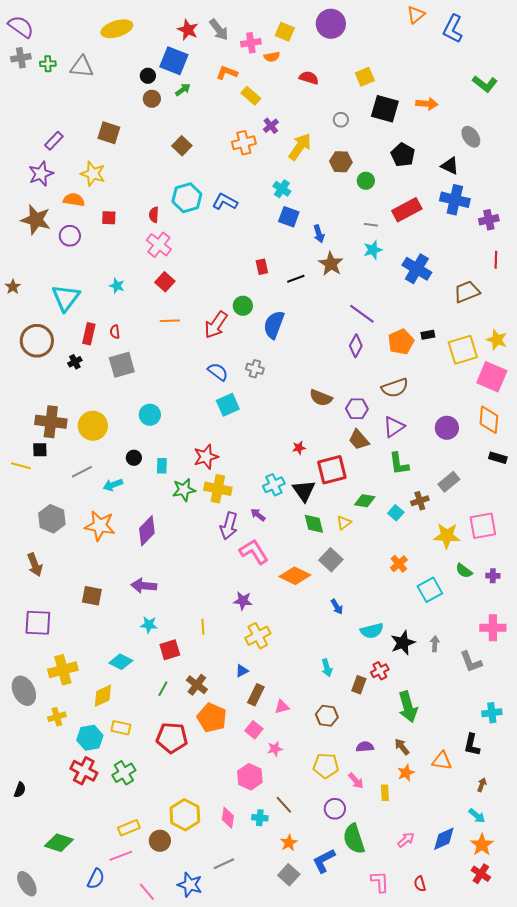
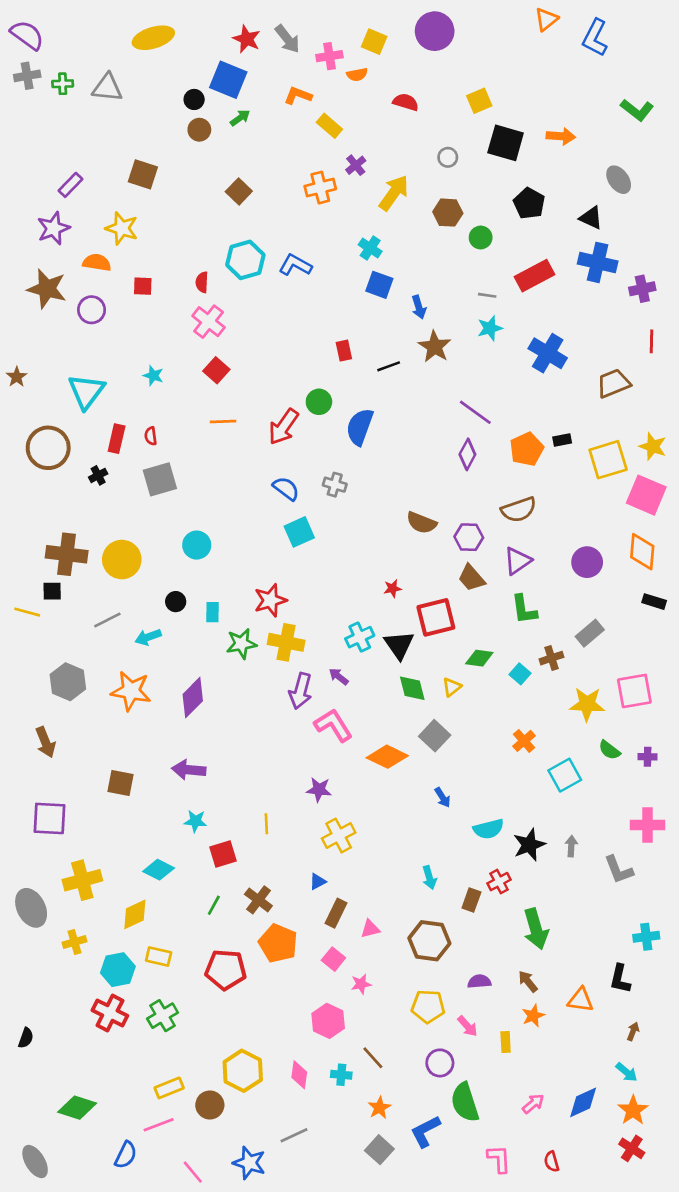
brown hexagon: (327, 716) -> (429, 941), size x1.4

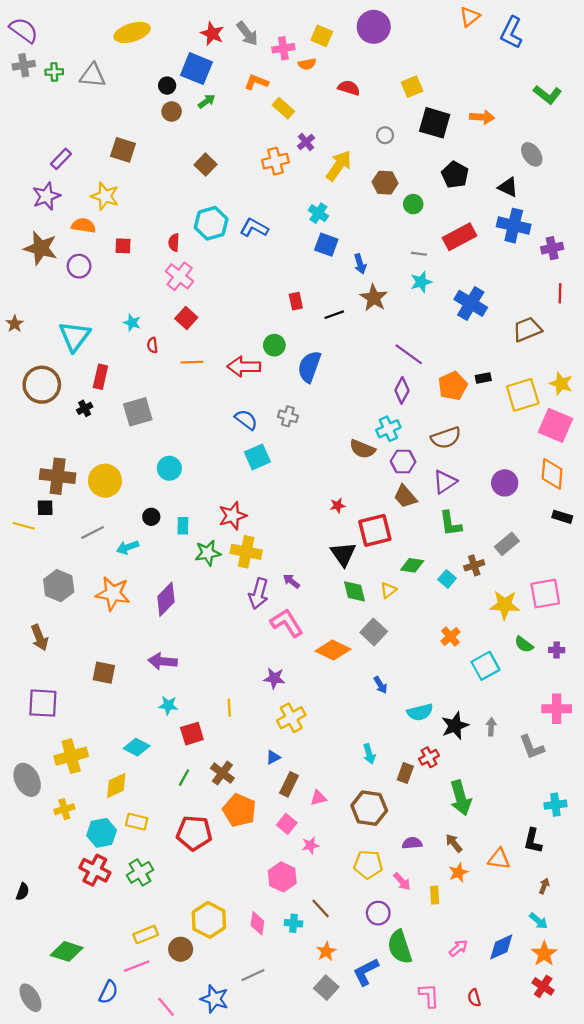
red arrow: (283, 427) -> (244, 367), turned 56
red semicircle: (151, 436) -> (152, 345), moved
cyan cross: (360, 637) -> (388, 429), moved

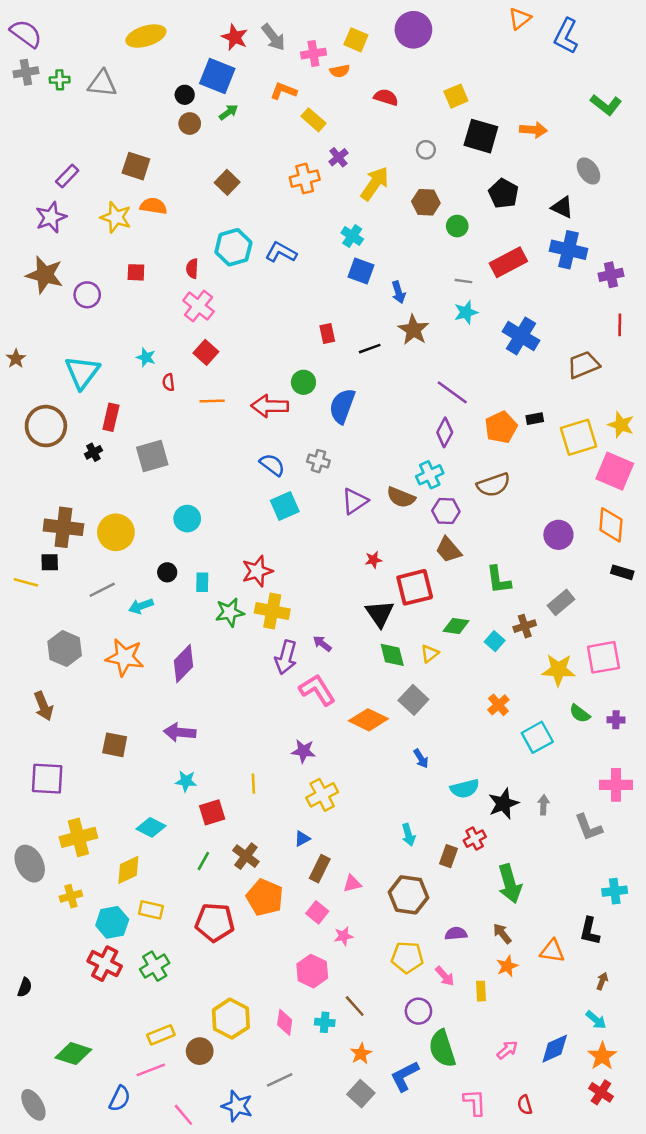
orange semicircle: (84, 226) -> (153, 206), moved
purple triangle: (445, 482) -> (355, 501), moved

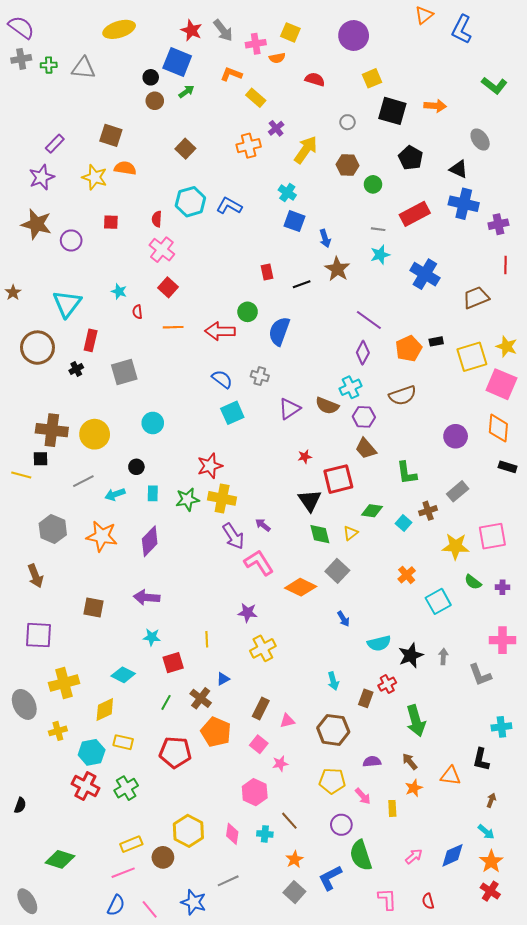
purple circle: (413, 30) -> (354, 36), moved
cyan rectangle: (202, 582) -> (153, 493), moved
purple arrow: (286, 657) -> (233, 536), turned -48
blue triangle: (302, 839) -> (223, 679), moved
blue semicircle: (120, 1099) -> (116, 905), moved

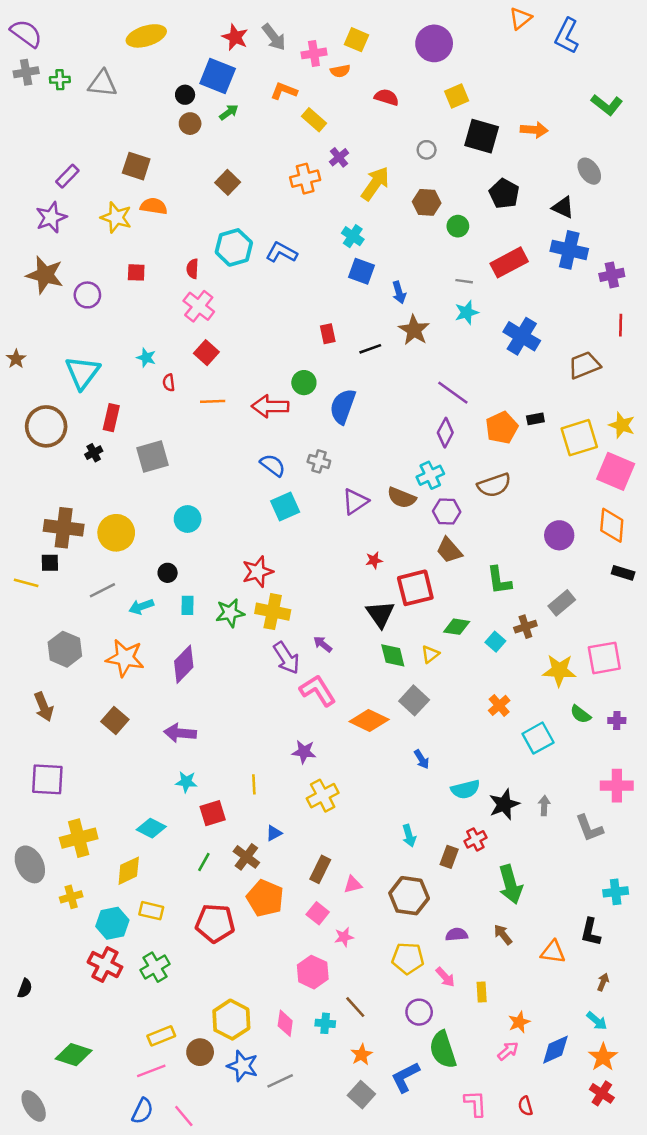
brown square: (94, 608) -> (115, 720), moved, turned 30
orange star: (414, 788) -> (519, 1022), moved
blue star: (194, 902) -> (243, 1066), moved

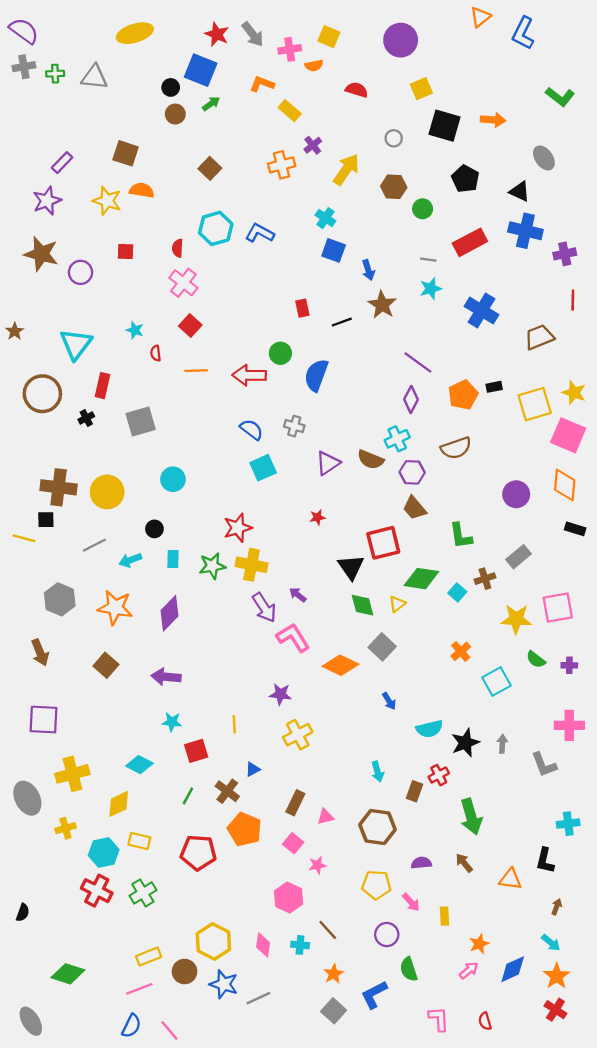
red star: (374, 560) -> (317, 517), moved
green diamond: (457, 627) -> (421, 579), size x1.4
green semicircle: (443, 1050) -> (409, 969), size x0.7

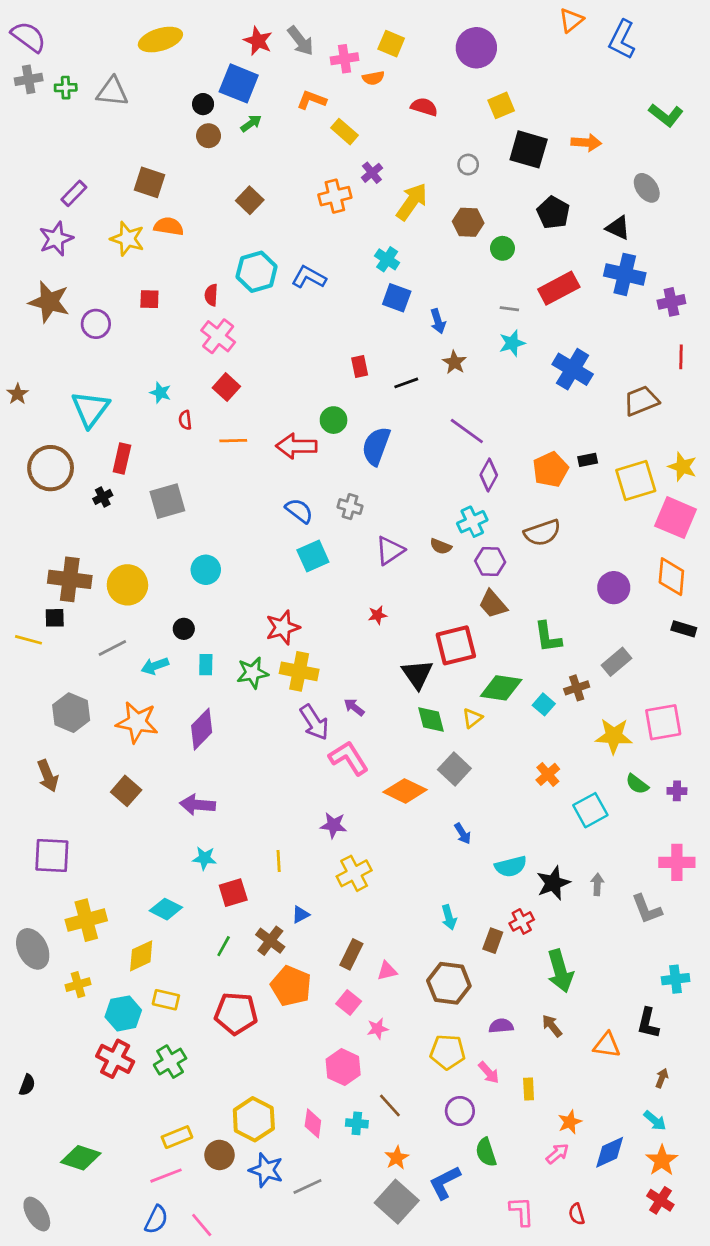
brown star: (382, 305) -> (454, 362), size x0.7
purple line: (418, 363) -> (467, 431), moved
brown semicircle: (371, 460) -> (441, 546), size x0.7
gray square: (334, 1011) -> (397, 1202), size x1.4

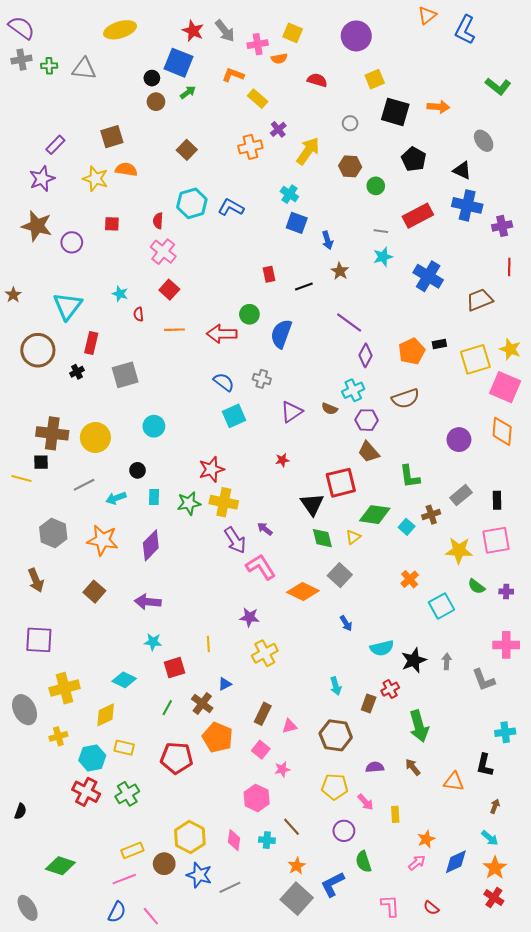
brown square: (149, 182) -> (112, 137), turned -35
black rectangle: (684, 629) -> (497, 500), moved, turned 72
red semicircle: (577, 1214) -> (431, 908), turned -35

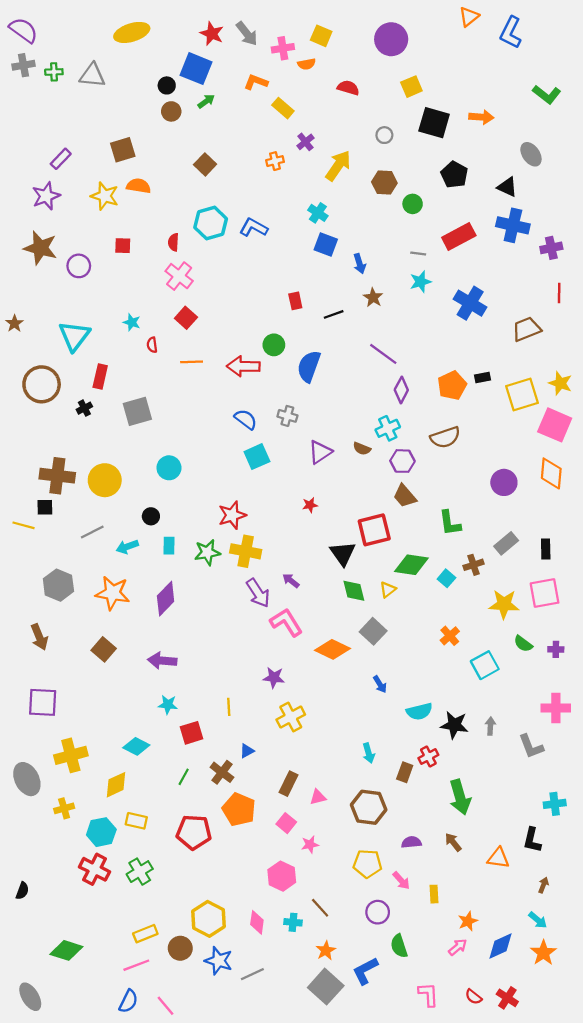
orange cross: (250, 147) -> (275, 161), size x0.7
black star: (414, 660) -> (454, 725), turned 30
red cross: (494, 898) -> (507, 998), moved

